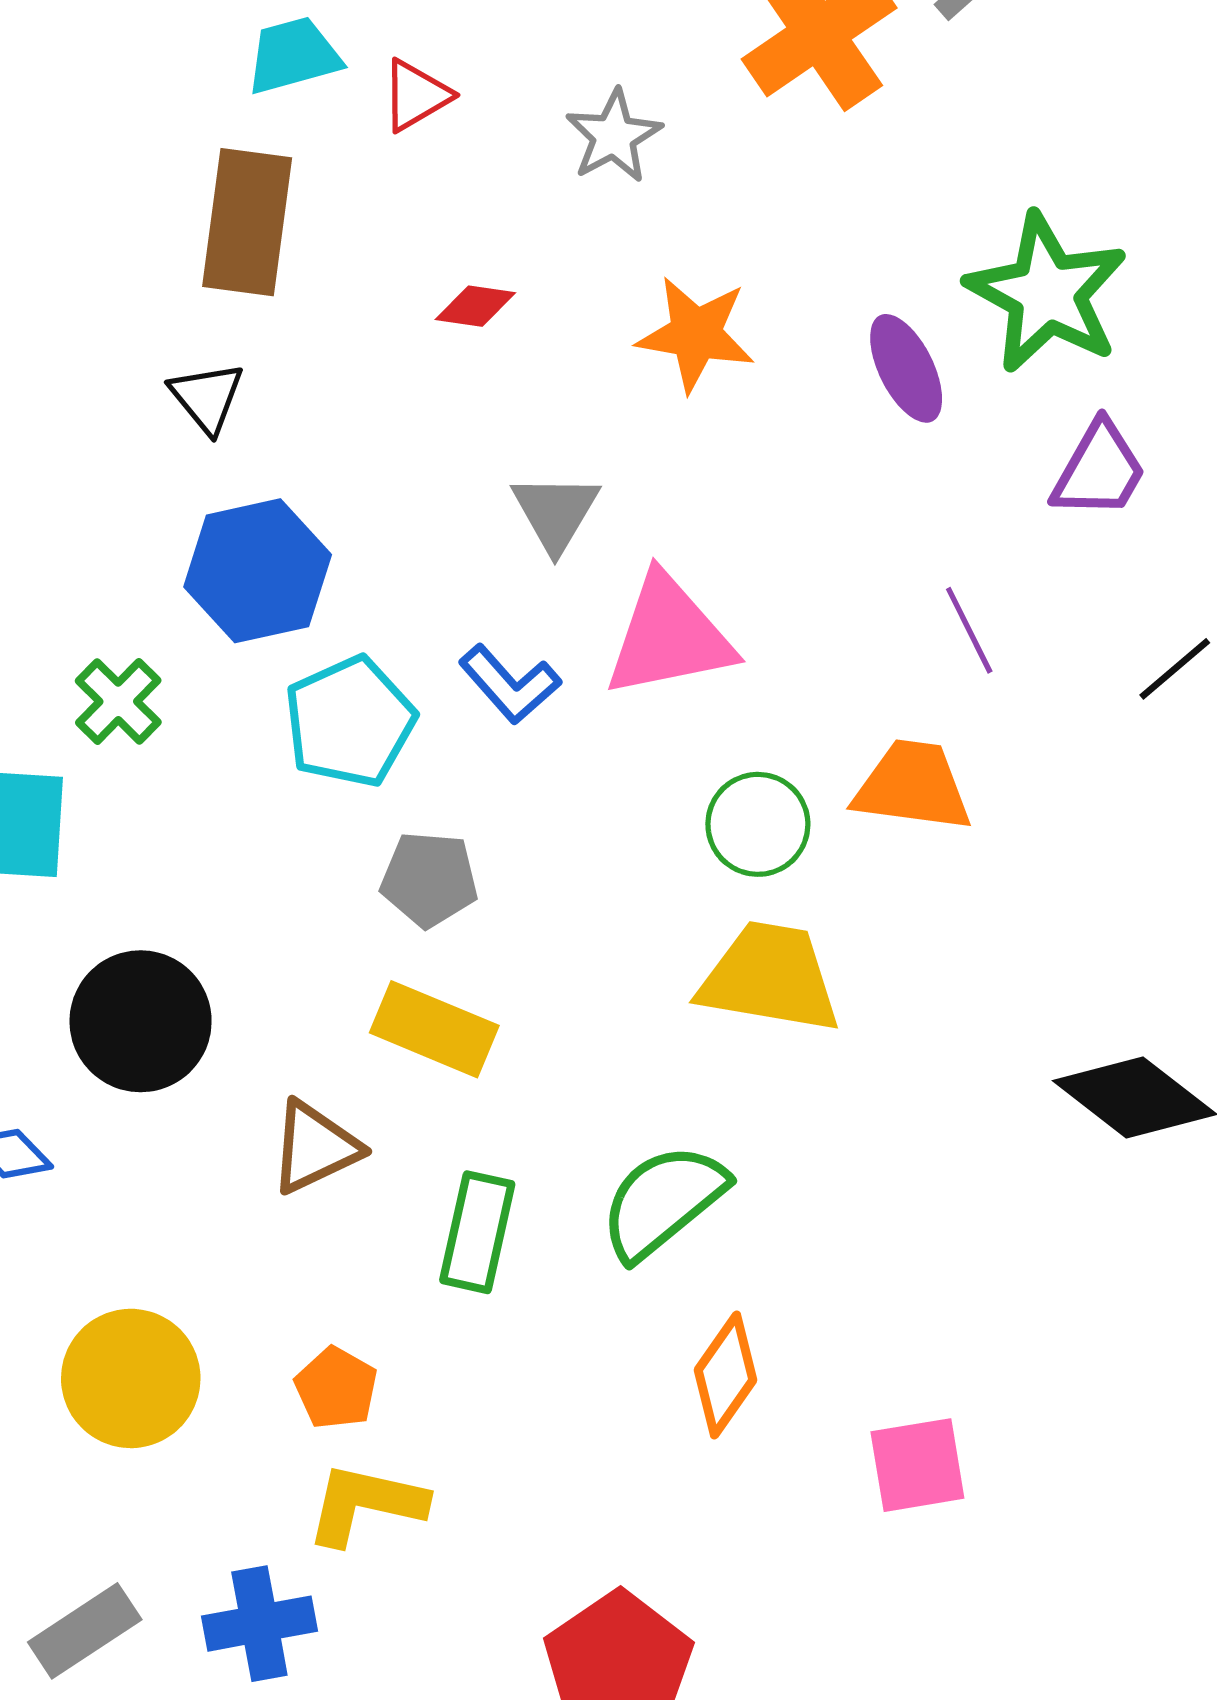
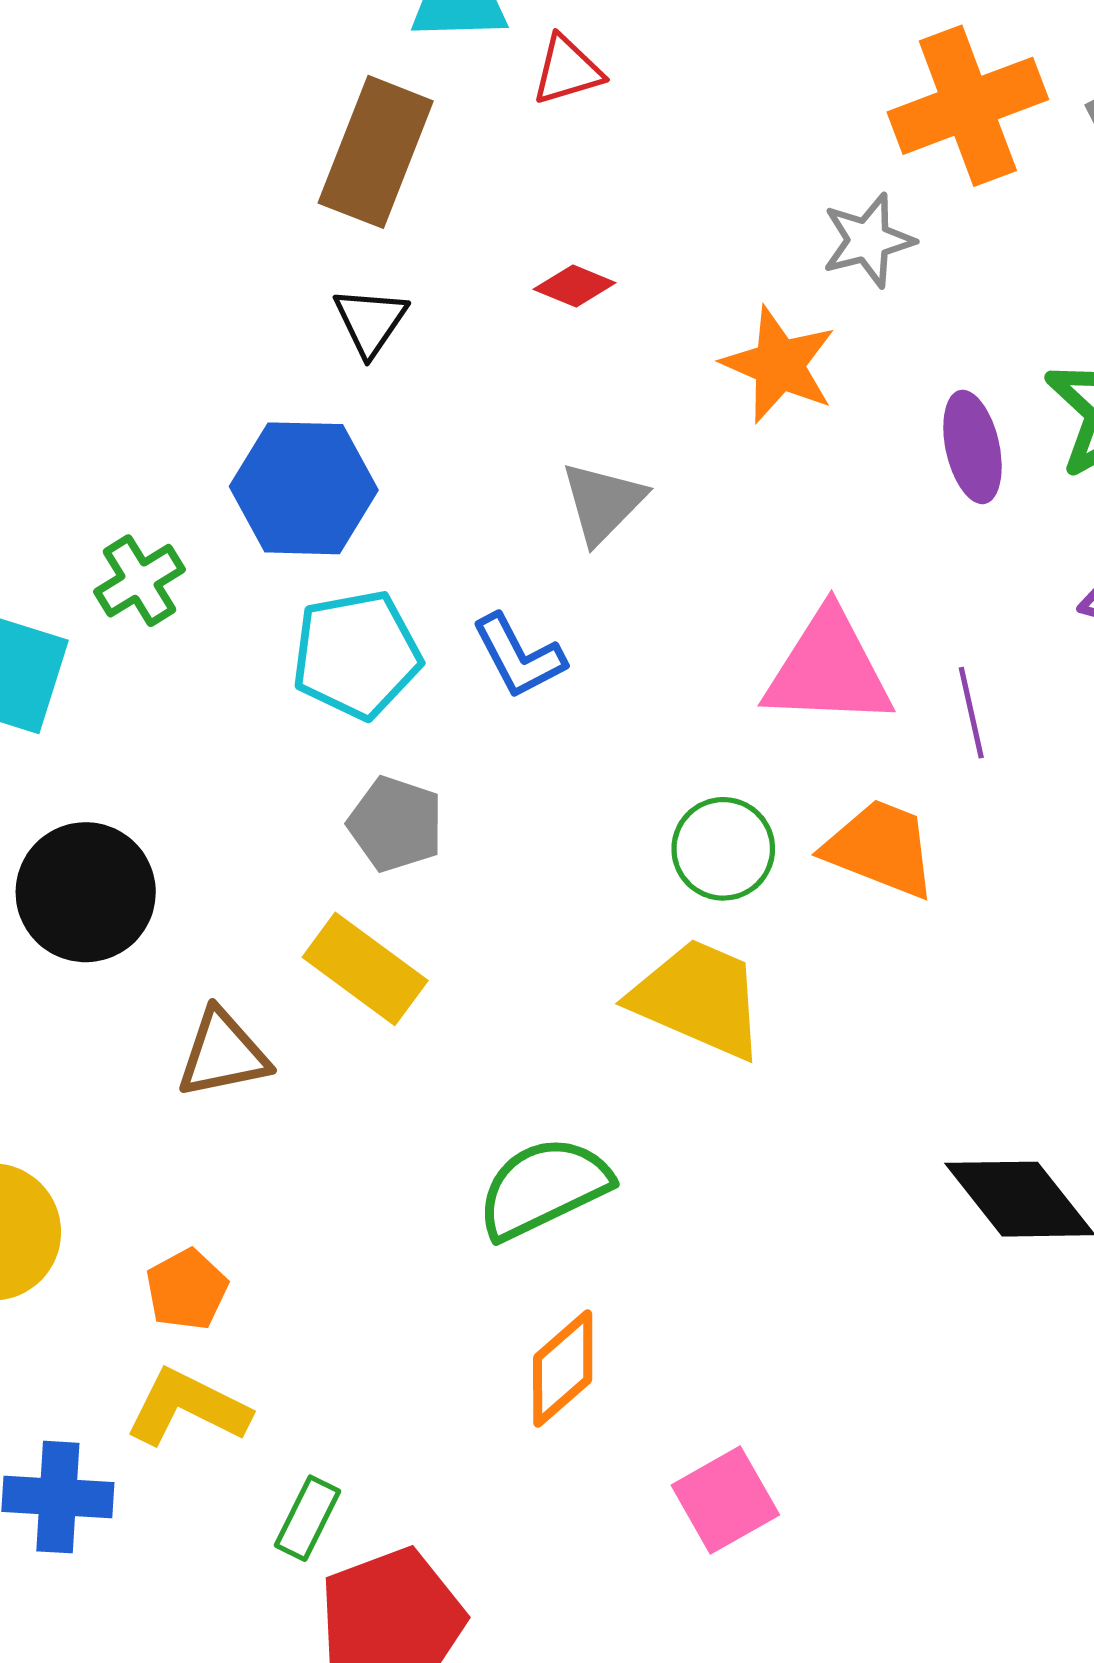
gray star: (614, 136) -> (868, 240), moved
black triangle: (207, 397) -> (370, 321), moved
pink triangle: (669, 636) -> (828, 669), moved
green rectangle: (477, 1232) -> (307, 1518), moved, size x0.7
pink square: (917, 1465) -> (725, 1500), turned -34

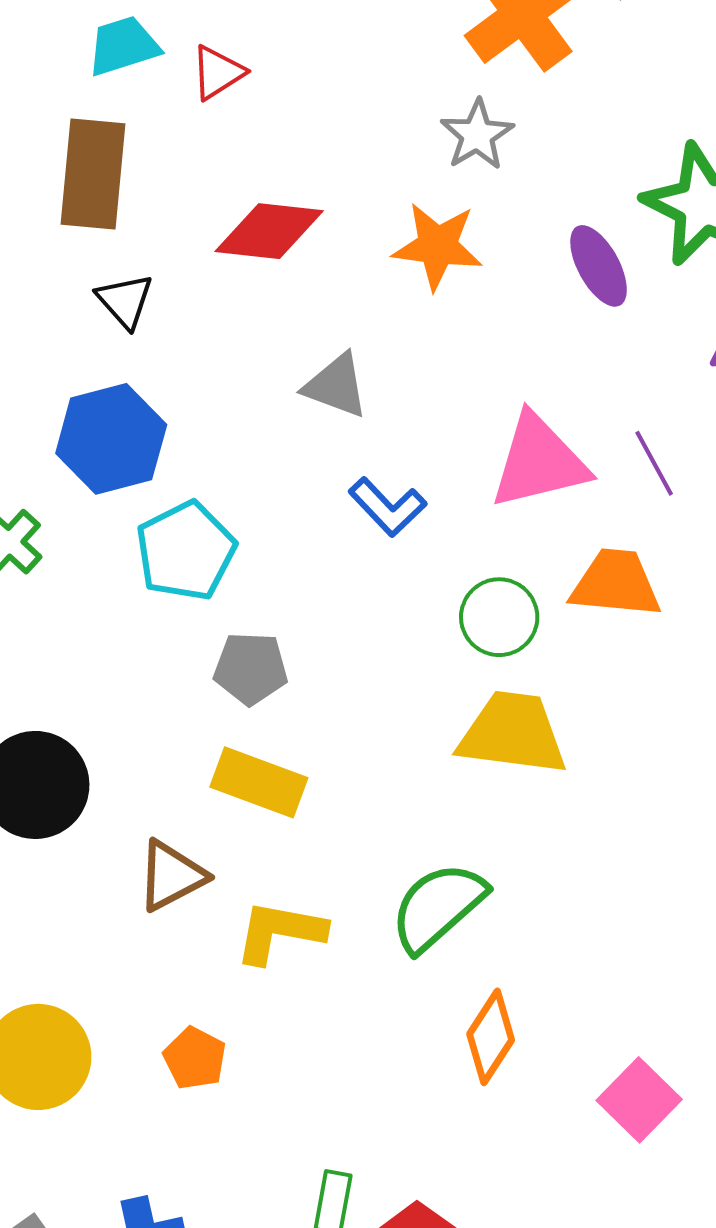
red diamond: (575, 286) -> (269, 231), size x1.8
gray triangle: (603, 502) -> (336, 386), turned -38
blue L-shape: (519, 656) -> (388, 507), moved
yellow L-shape: (188, 1408) -> (280, 932), moved

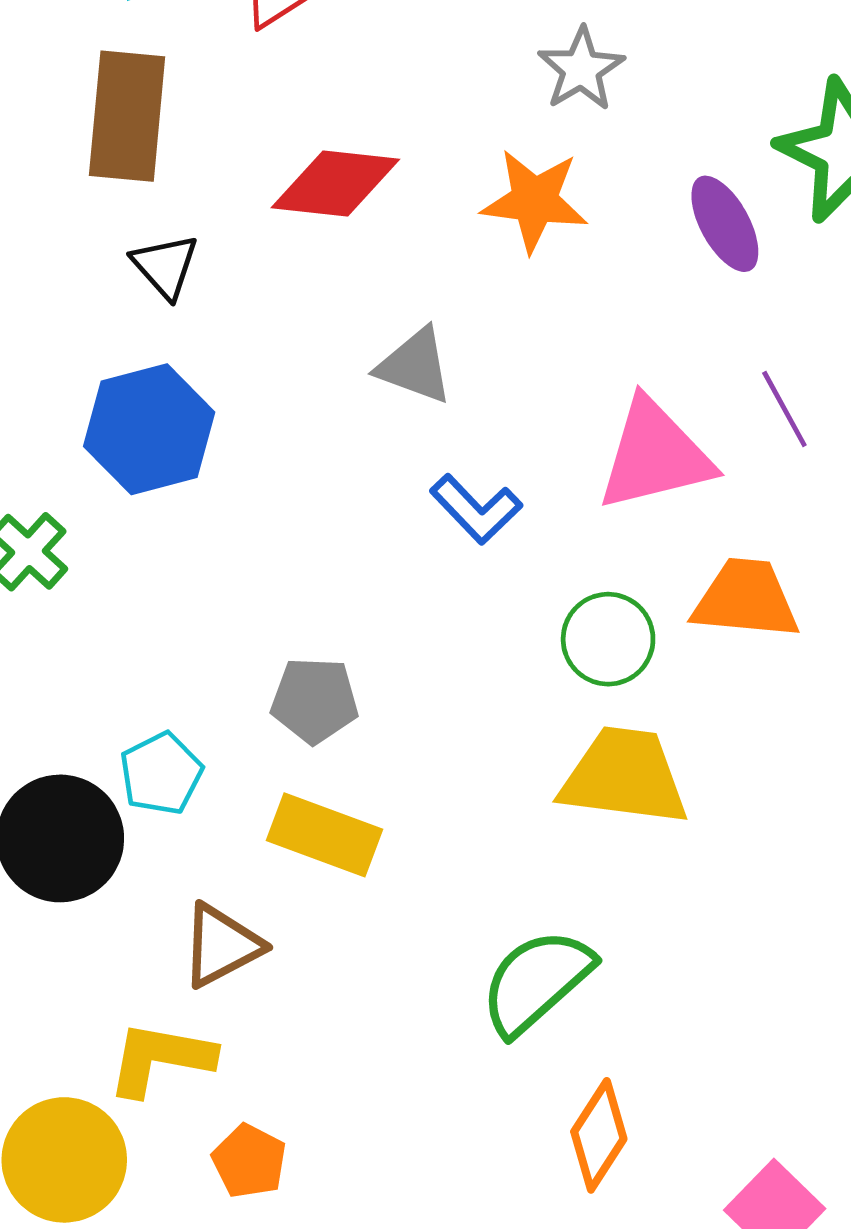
purple line: (654, 463) -> (784, 409), moved
cyan pentagon: (186, 551) -> (161, 774), moved, size x0.7
yellow L-shape: (280, 932) -> (160, 1059), moved

